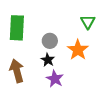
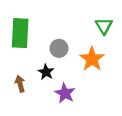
black star: (48, 60) -> (46, 72), moved
brown arrow: (17, 71) -> (20, 84), size x0.6

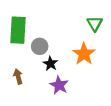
gray circle: (59, 48) -> (40, 46), moved
black star: (46, 72) -> (50, 64), moved

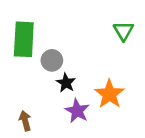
orange star: (84, 54) -> (109, 94), moved
brown arrow: (18, 77) -> (25, 121), moved

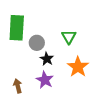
green triangle: (123, 31) -> (69, 37), moved
purple star: (77, 111) -> (45, 80), moved

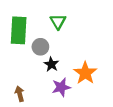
green triangle: (69, 37) -> (58, 22), moved
purple star: (45, 80) -> (61, 87), moved, turned 30

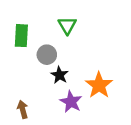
green rectangle: (19, 30) -> (21, 36), size x0.7
purple star: (61, 87) -> (71, 102), turned -30

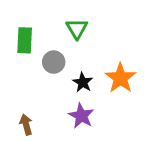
black star: (60, 75) -> (83, 82), moved
orange star: (99, 85) -> (120, 78), moved

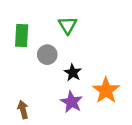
orange star: (120, 78) -> (106, 90), moved

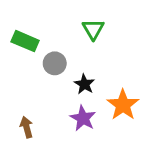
green triangle: (68, 25) -> (93, 29), moved
green rectangle: (22, 35) -> (25, 41), turned -70

